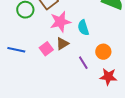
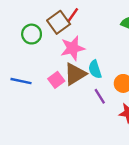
cyan semicircle: (83, 28) -> (95, 69), moved
brown triangle: (62, 44) -> (75, 74), size x1.5

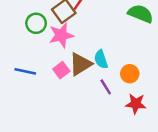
pink star: (73, 48) -> (61, 35), moved

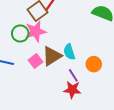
green circle: (36, 23) -> (20, 33), moved
red star: (136, 104) -> (72, 90), moved

